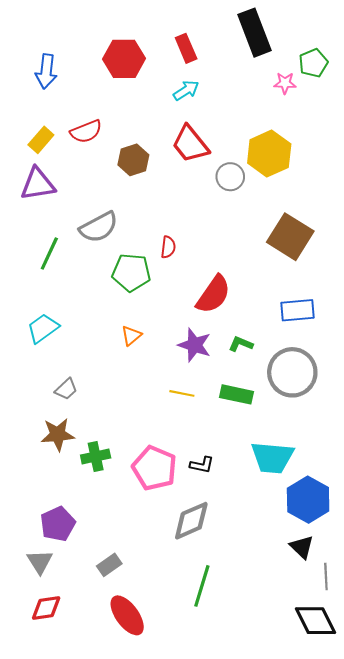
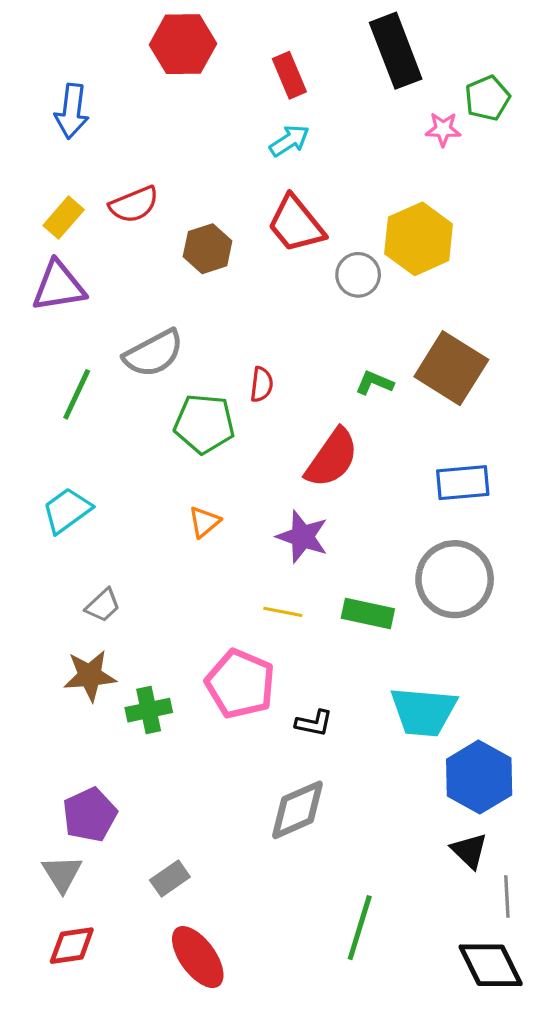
red hexagon: (124, 59) -> (183, 44), moved
green L-shape: (241, 344) -> (374, 383), moved
pink pentagon: (154, 468) -> (240, 684), moved
green line: (202, 586) -> (360, 928), moved

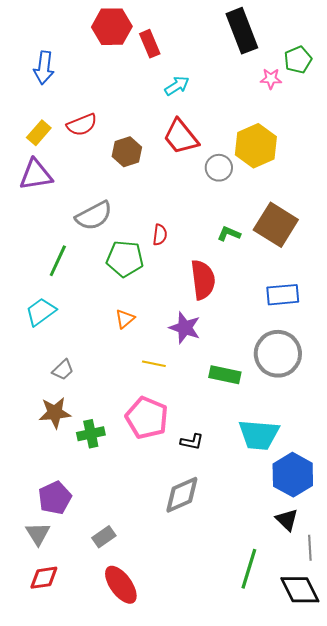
red rectangle: (289, 75) -> (150, 44), moved
green line: (77, 394) -> (58, 261), moved
red semicircle: (332, 458) -> (203, 280), turned -42
yellow line: (283, 612) -> (154, 364), moved
green line: (360, 928) -> (249, 569), moved

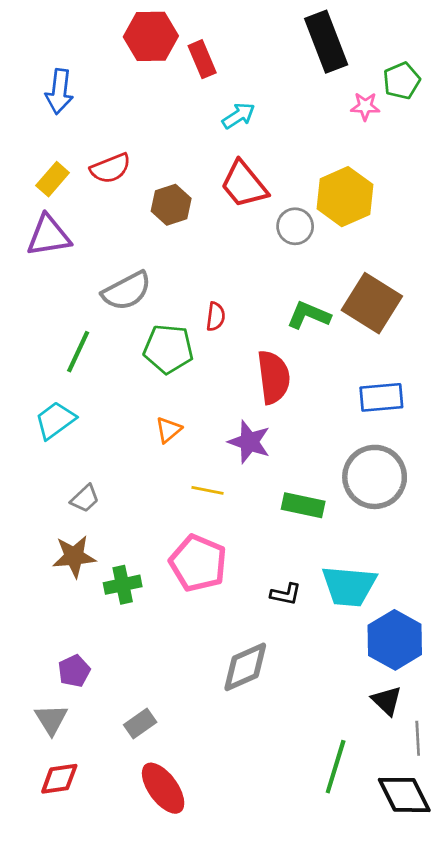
green L-shape: (229, 234) -> (309, 315), size x1.4
black L-shape: (192, 442) -> (286, 594), moved
purple pentagon: (55, 498) -> (74, 671), size x0.7

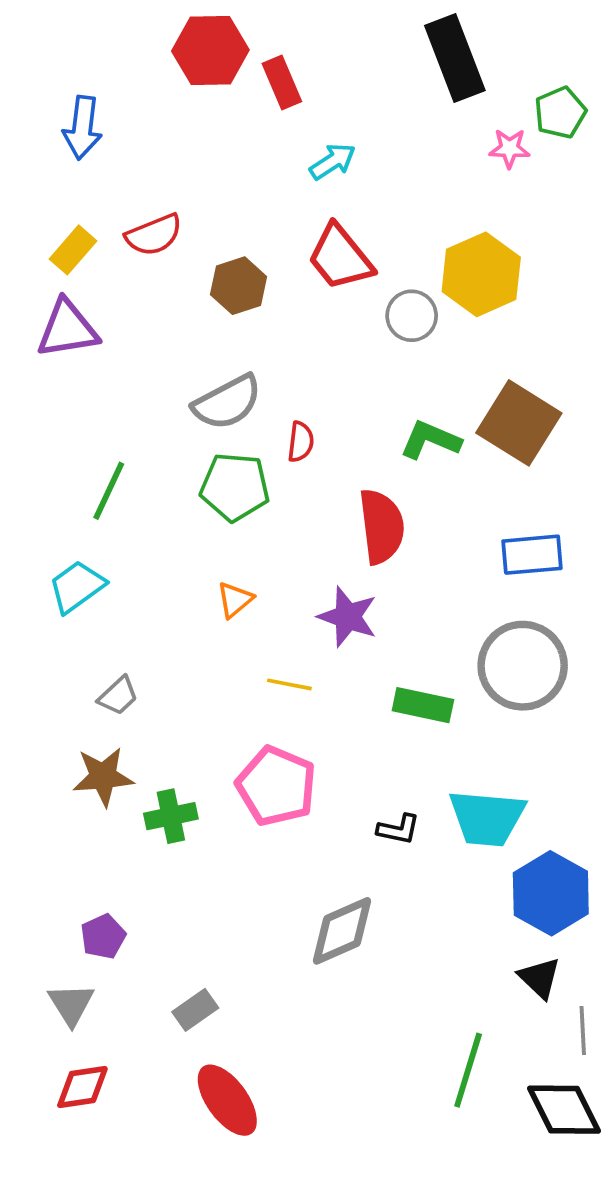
gray semicircle: (127, 291) -> (227, 402), moved

